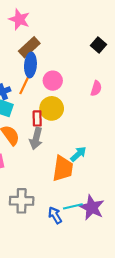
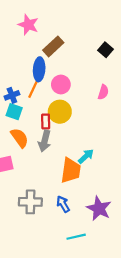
brown rectangle: (29, 47) -> (53, 46), moved
cyan line: (73, 206) -> (76, 237), moved
blue arrow: (55, 215) -> (63, 204), moved

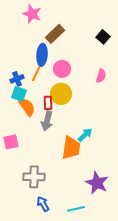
orange semicircle: (20, 138) -> (27, 107), moved
blue arrow: (63, 204) -> (43, 204), moved

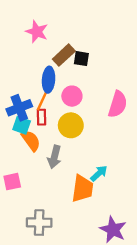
black square: (103, 37) -> (81, 59), moved, turned -32
pink semicircle: (101, 76) -> (118, 104), size x1.6
blue cross: (17, 79) -> (19, 108), size x1.5
red rectangle: (48, 103) -> (42, 117), moved

